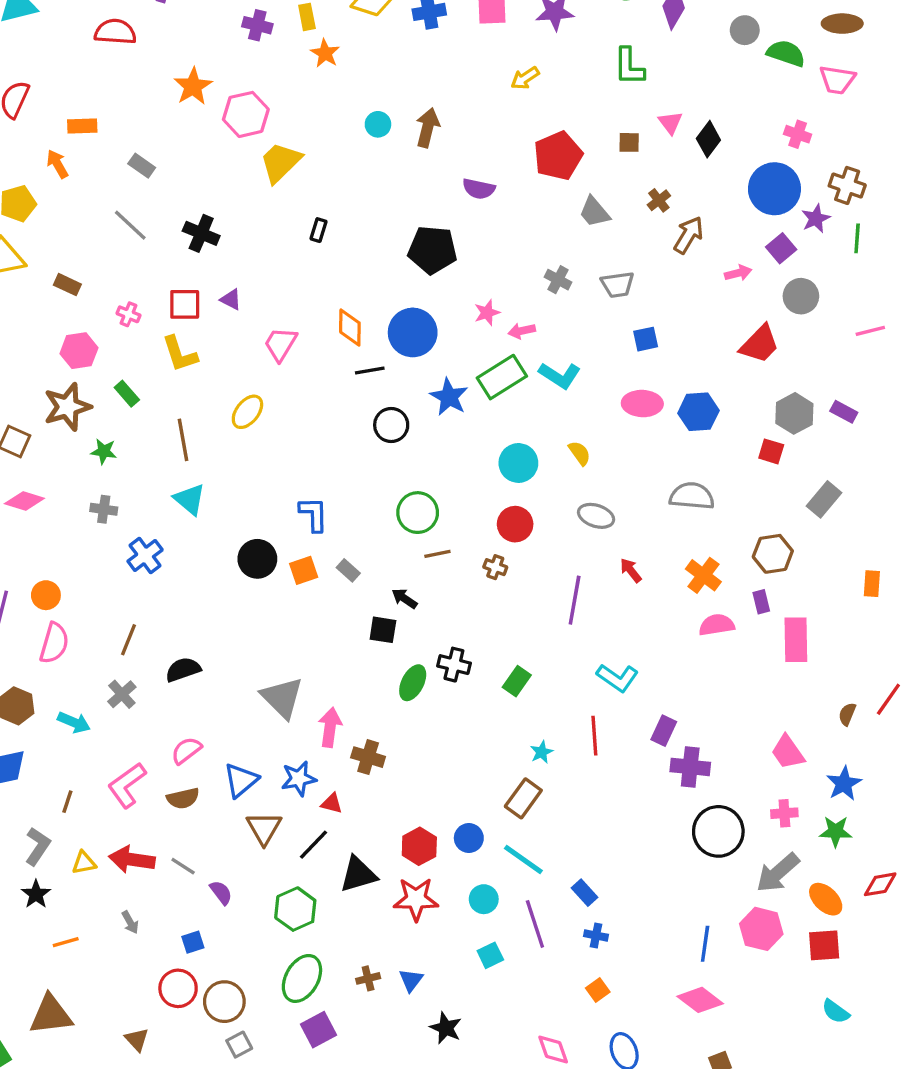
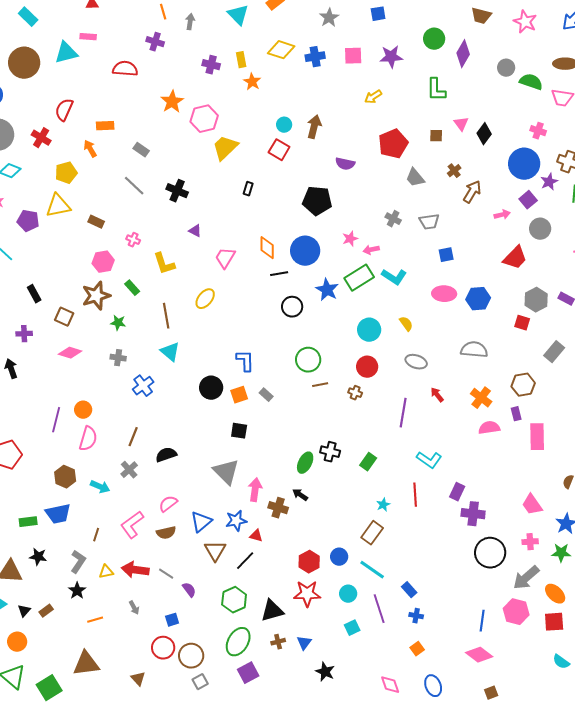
red square: (185, 304) -> (279, 150), moved, turned 30
black arrow: (404, 598) -> (300, 495), moved
black square: (383, 630) -> (239, 431), moved
black triangle: (358, 874) -> (272, 611), moved

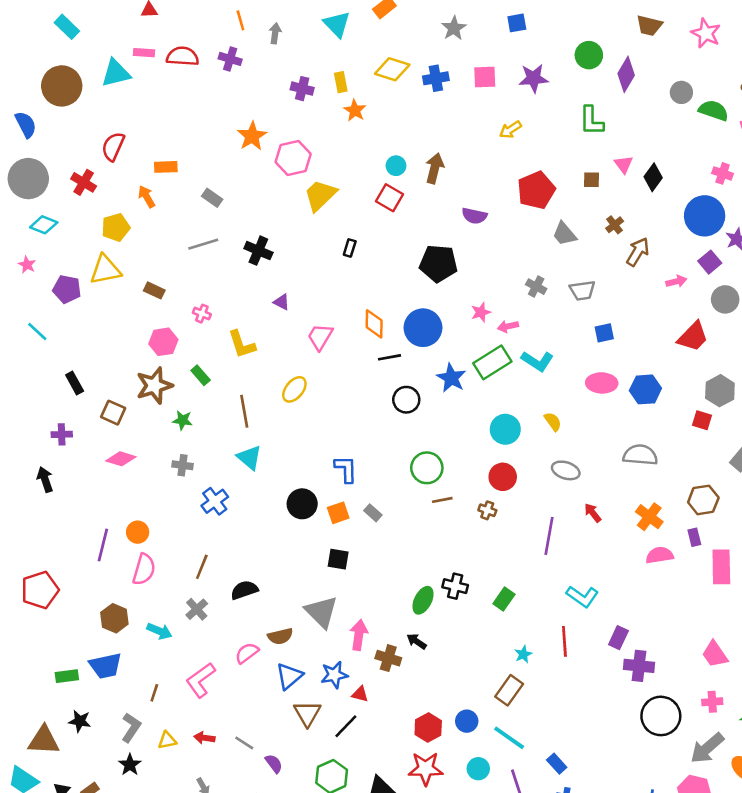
red semicircle: (125, 69) -> (183, 56), moved
gray line: (134, 186) -> (203, 244), turned -60
brown semicircle: (166, 533) -> (280, 636), moved
red arrow: (135, 570) -> (204, 738), size x0.6

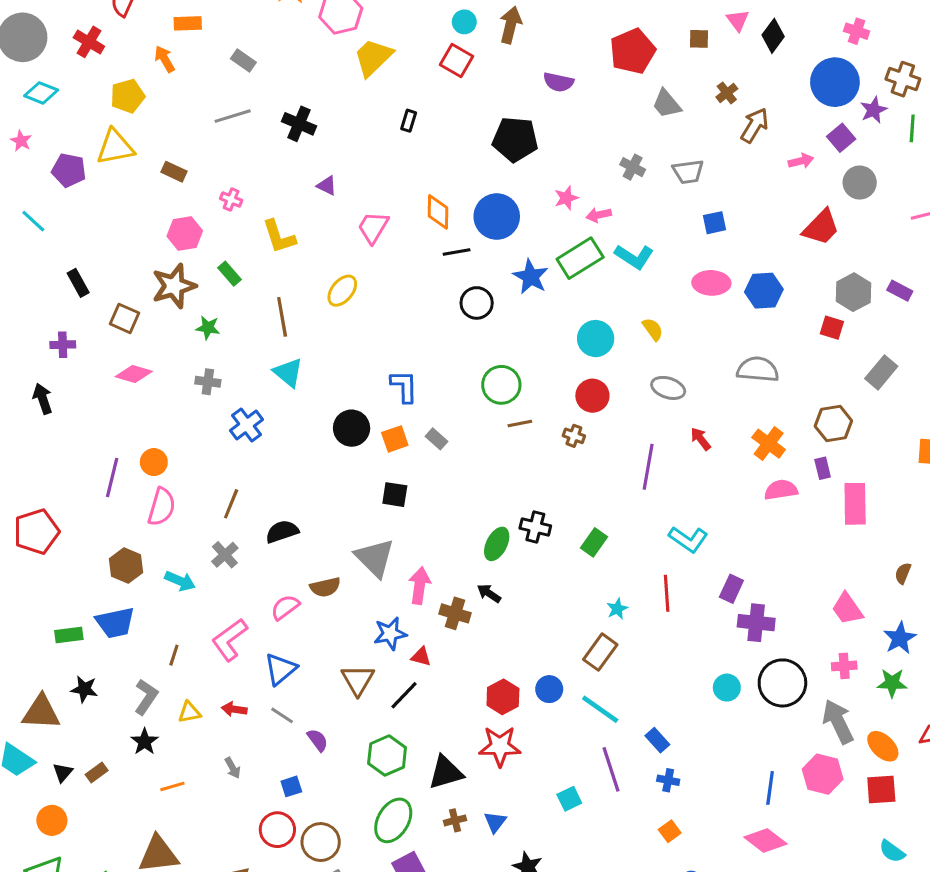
blue triangle: (289, 676) -> (280, 669), moved
gray arrow: (707, 748) -> (838, 722), turned 105
cyan circle: (478, 769) -> (727, 688), moved

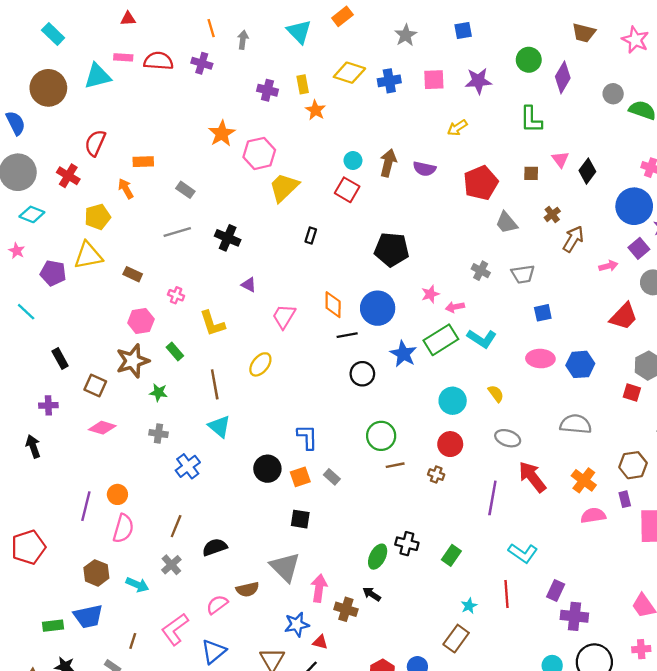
purple semicircle: (558, 82) -> (424, 169), moved
red arrow: (701, 439) -> (532, 477), size x1.8

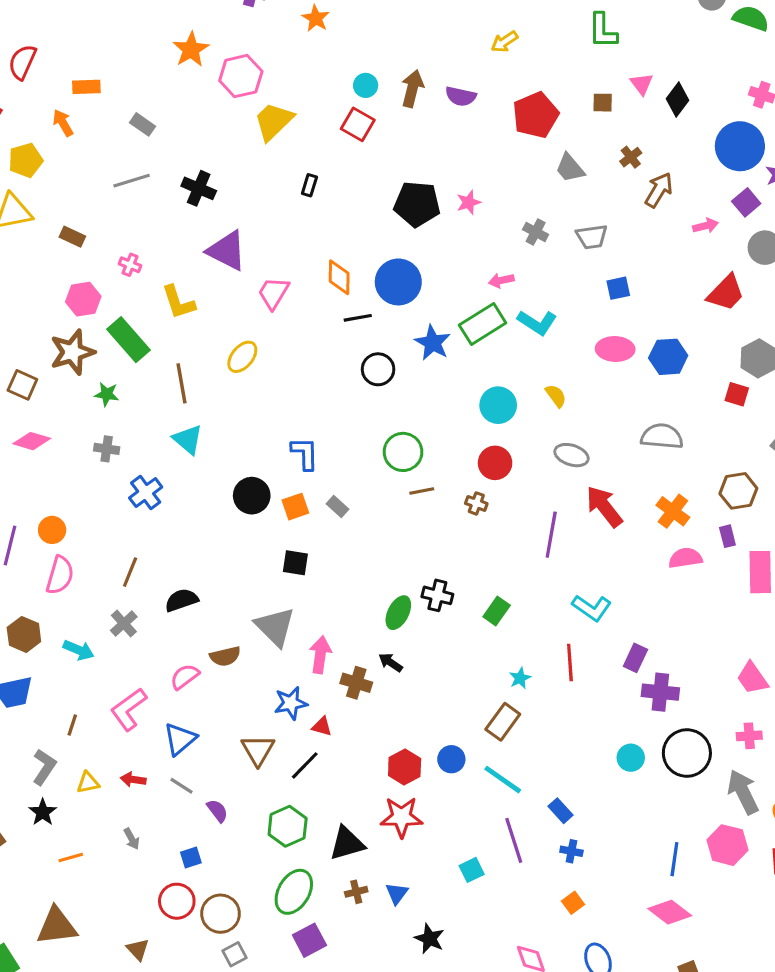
purple triangle: (249, 285) -> (227, 251), size x2.0
pink star: (430, 294) -> (469, 202), moved
green rectangle: (175, 352) -> (128, 340), size x1.8

